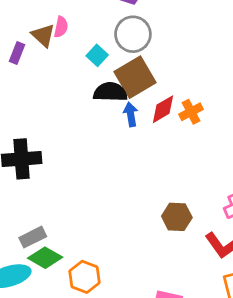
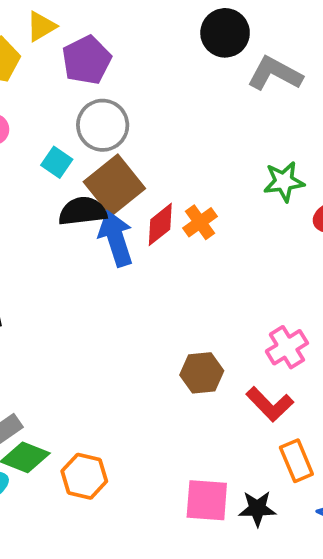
blue arrow: (131, 114) -> (116, 238), size x1.6

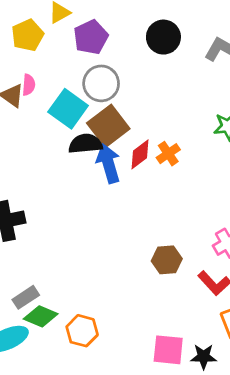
black circle: (225, 33) -> (163, 37), moved
cyan square: (57, 162) -> (68, 109), size x1.8

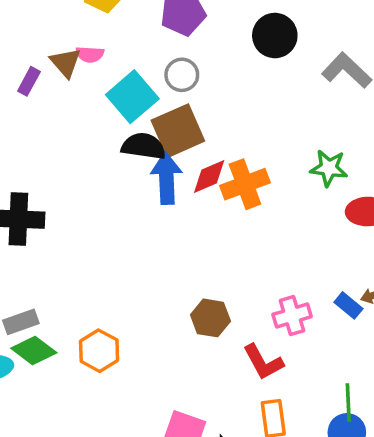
gray circle: (101, 83) -> (182, 75), size x0.7
pink semicircle: (29, 85) -> (90, 54), turned 75
orange cross: (168, 154) -> (245, 184), size x1.5
orange hexagon: (82, 331) -> (99, 351), moved

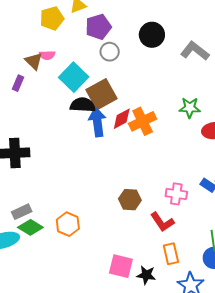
gray circle: (182, 75) -> (110, 52), moved
purple rectangle: (29, 81) -> (18, 83), moved
pink cross: (292, 316) -> (176, 194), turned 30

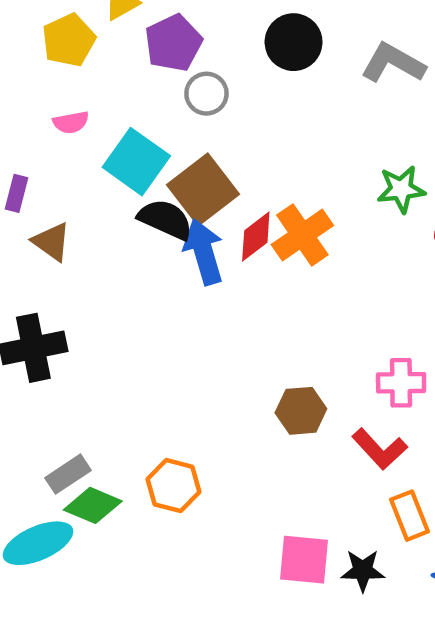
brown triangle: (34, 61) -> (52, 242), moved
black semicircle: (83, 105) -> (165, 219), turned 30

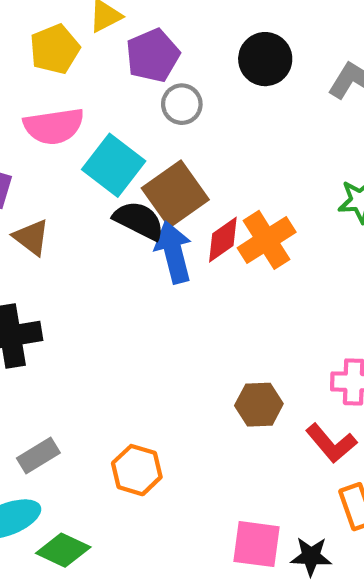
pink semicircle: (71, 122) -> (54, 126), size x1.8
green diamond: (93, 505) -> (63, 550), moved

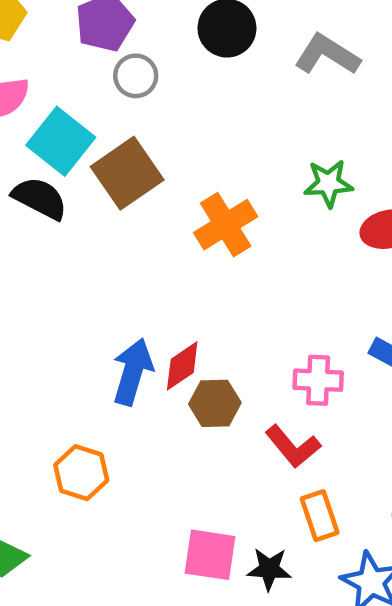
black semicircle: (139, 220) -> (40, 198), moved
red diamond: (223, 240) -> (182, 366), moved
blue arrow: (173, 252) -> (133, 372), moved, turned 30

